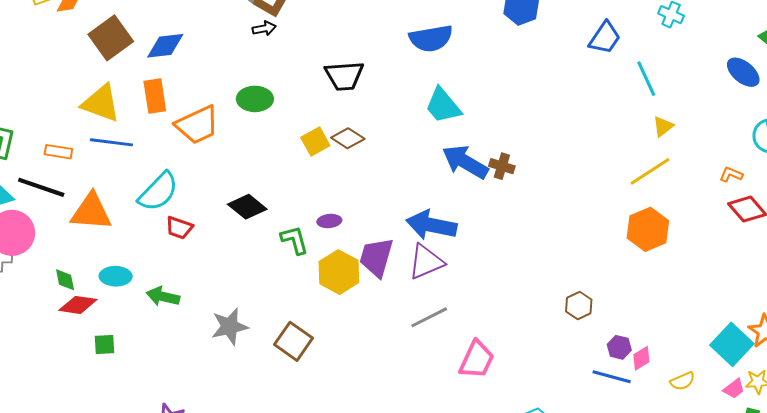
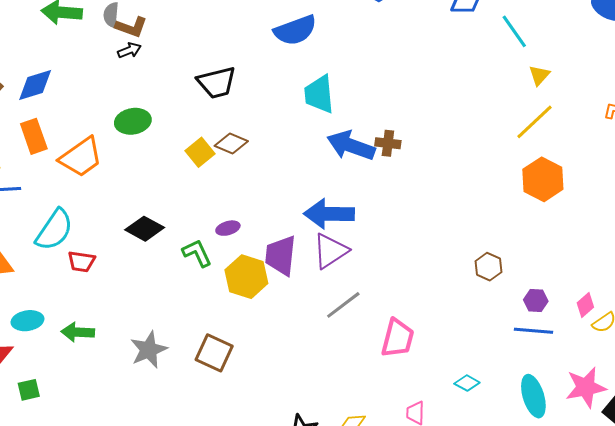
cyan trapezoid: (443, 106) -> (319, 94), turned 45
pink diamond: (641, 358) -> (585, 305), moved

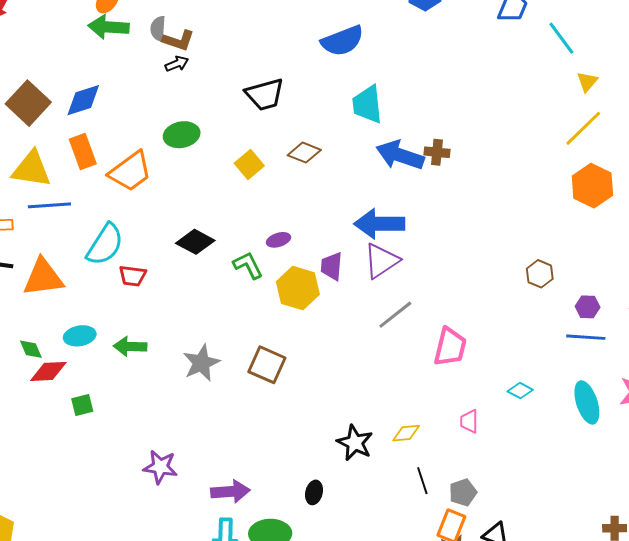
brown diamond: (231, 143) -> (304, 153), moved
purple trapezoid: (281, 255) -> (332, 266), size x0.7

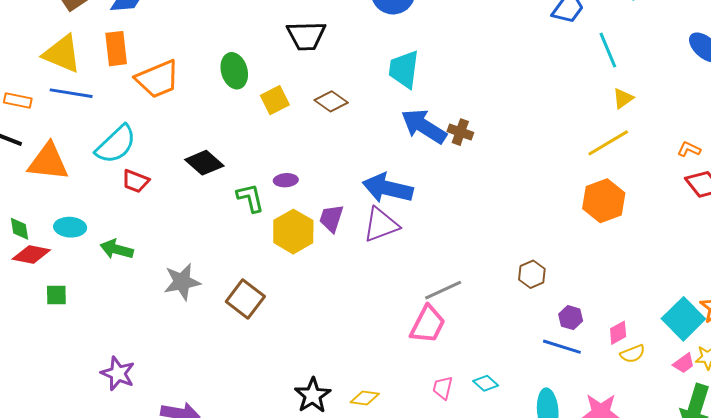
green ellipse: (182, 135) -> (234, 71), moved, turned 72
gray line: (395, 315) -> (443, 290), moved
pink trapezoid: (469, 421) -> (443, 388), moved

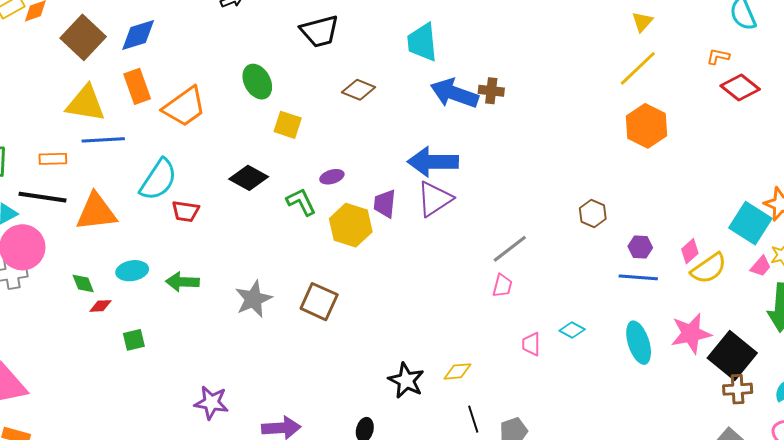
yellow square: (275, 100) -> (288, 125), moved, turned -32
red diamond: (31, 254) -> (100, 306), size x0.6
pink trapezoid: (428, 324) -> (502, 286), size x0.6
yellow semicircle: (633, 354) -> (709, 268), size x1.5

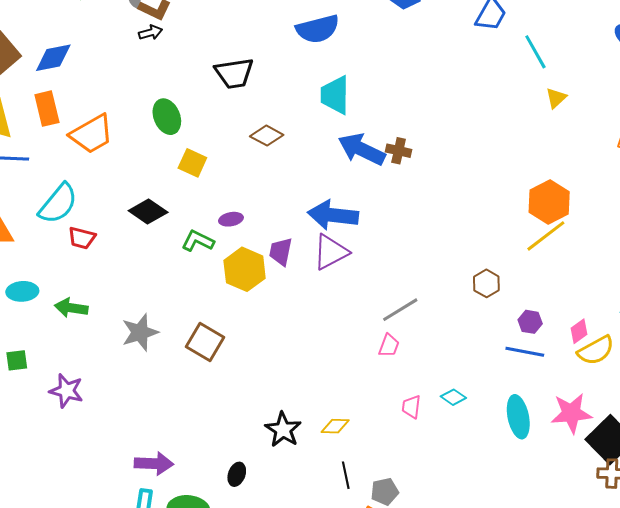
yellow line: (638, 68) -> (546, 236), moved
green L-shape: (301, 202) -> (198, 241), turned -44
purple star: (211, 403) -> (66, 391), moved

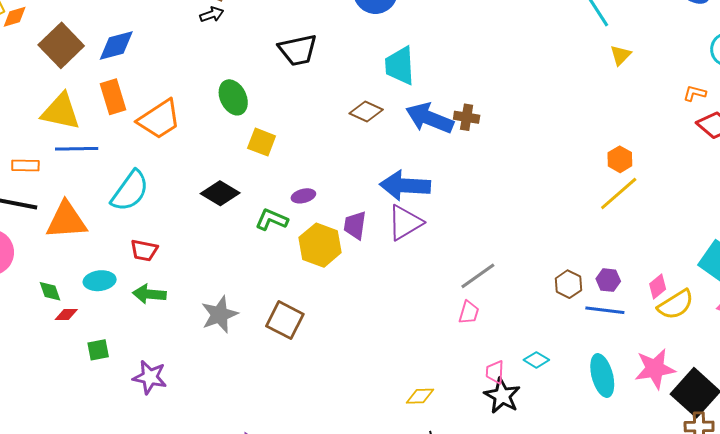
brown diamond: (267, 136) -> (366, 112), moved
orange hexagon: (549, 202) -> (620, 159), size x0.6
red trapezoid: (82, 238) -> (144, 250), moved
brown hexagon: (486, 283) -> (568, 284), moved
black star: (283, 430) -> (502, 396), moved

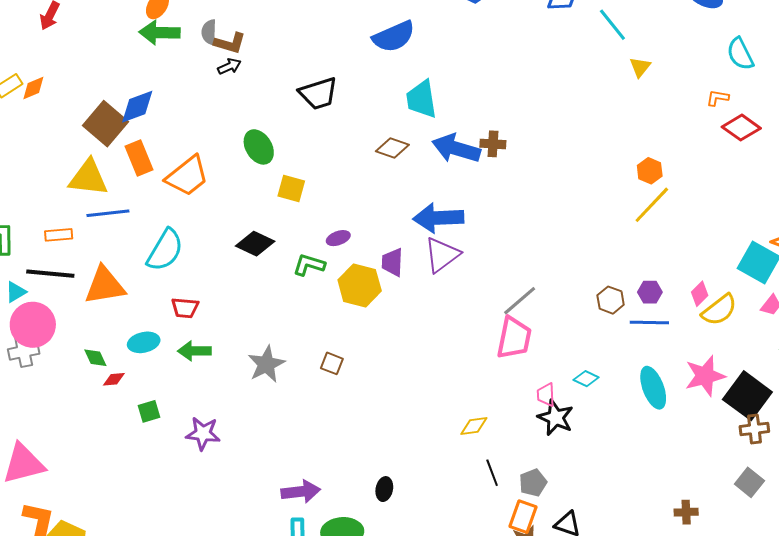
brown square: (61, 45) -> (106, 124), moved
pink trapezoid: (469, 312) -> (514, 338), size x1.8
brown square: (285, 320) -> (332, 363), size x0.6

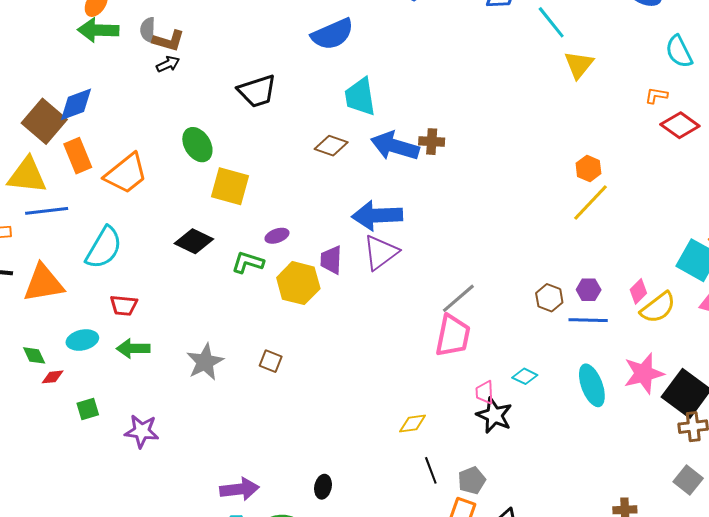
yellow triangle: (640, 67) -> (579, 65), size x1.4
yellow square: (291, 189) -> (230, 186), size x1.4

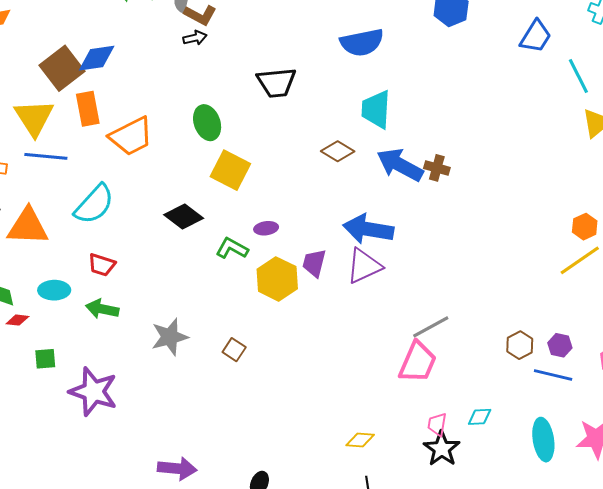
yellow triangle: (27, 175) -> (34, 118), turned 39
cyan diamond: (525, 376) -> (480, 417), turned -40
purple star: (142, 431) -> (93, 392), size x1.4

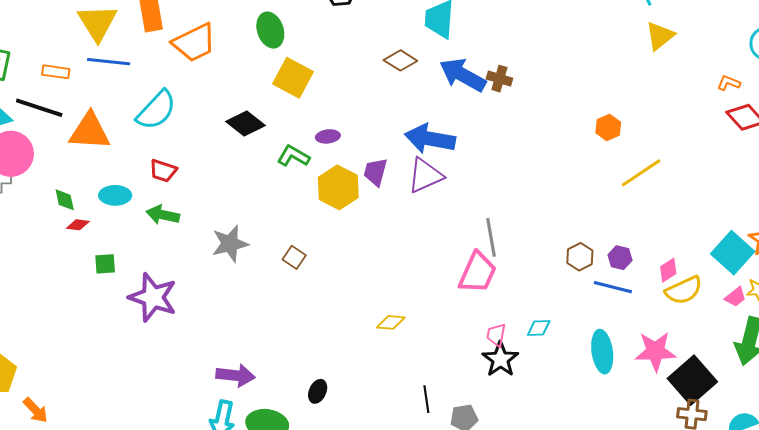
orange hexagon: (585, 227) -> (608, 127), moved
gray line: (431, 327) -> (491, 237), turned -72
yellow diamond: (360, 440) -> (391, 322), moved

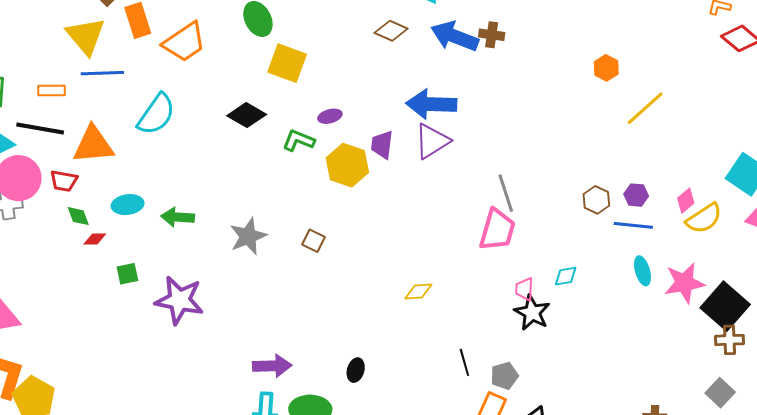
red trapezoid: (163, 171) -> (64, 181), moved
cyan ellipse: (602, 352) -> (642, 271), moved, size x0.7

